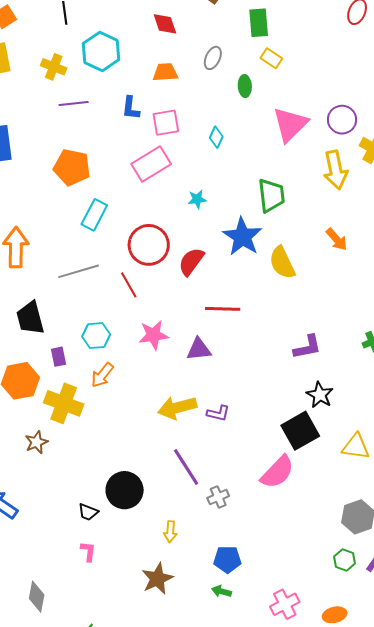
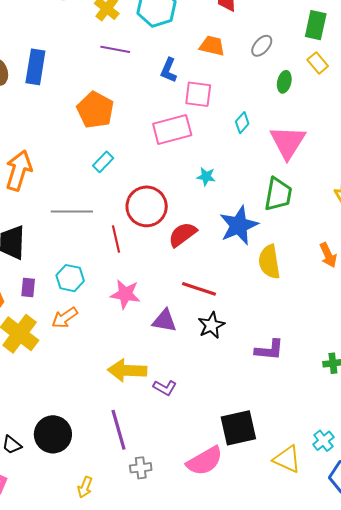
pink triangle: (290, 124) -> (288, 142), moved, turned -30
cyan rectangle: (94, 215) -> (103, 162), size x0.7
black star: (320, 395) -> (211, 325), moved

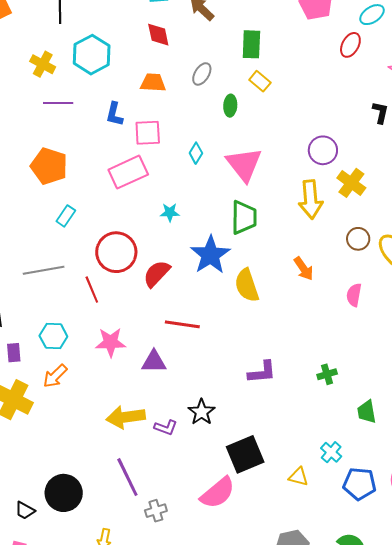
black star: (211, 325) -> (202, 412), moved
yellow triangle: (287, 459) -> (298, 477), size x0.7

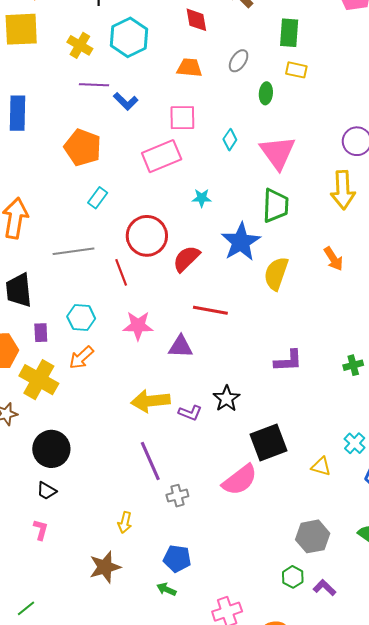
yellow rectangle: (260, 81) -> (296, 70), turned -30
blue L-shape: (114, 114) -> (126, 101), moved, turned -60
yellow semicircle: (247, 285) -> (276, 274), turned 36
black circle: (64, 493) -> (51, 449), moved

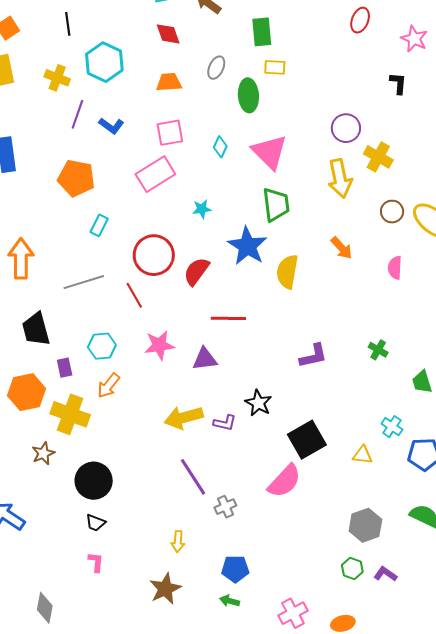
purple line: (94, 85) -> (77, 114), turned -64
green ellipse: (266, 93) -> (248, 95), size x1.5
green cross: (353, 365) -> (378, 350), turned -36

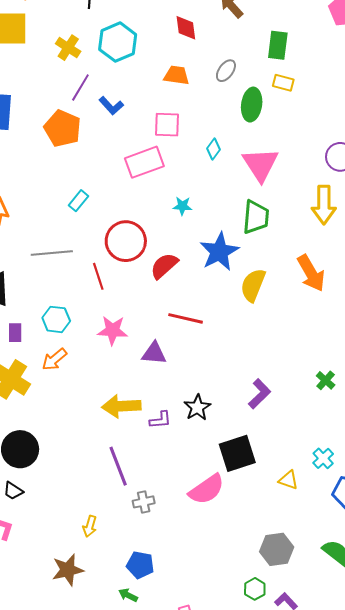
orange pentagon: (76, 178) -> (63, 128), moved
orange arrow: (342, 248) -> (311, 273), size x1.5
purple L-shape: (313, 356) -> (259, 394), moved, turned -44
purple L-shape: (225, 423) -> (160, 420), turned -30

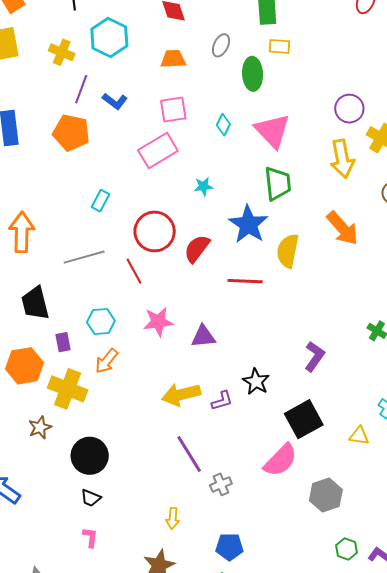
red line: (186, 318) -> (245, 281), moved
gray hexagon: (277, 549) -> (326, 495), moved

